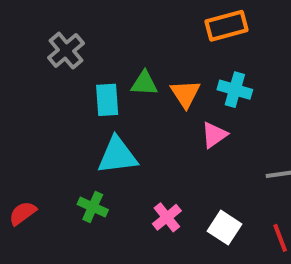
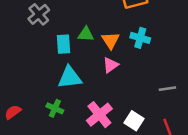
pink triangle: (214, 135) -> (111, 65), moved
pink cross: (167, 217) -> (99, 115), size x1.5

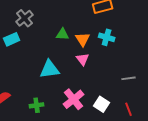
cyan rectangle: (64, 44) -> (12, 39), moved, turned 70
pink triangle: (111, 65) -> (83, 59), turned -32
green cross: (55, 108) -> (37, 105), moved, turned -32

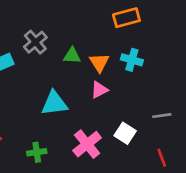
gray cross: (25, 18) -> (35, 42), moved
pink triangle: (83, 59) -> (99, 90), turned 40
white square: (102, 104) -> (125, 133), moved

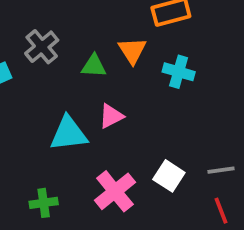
orange triangle: (99, 63) -> (132, 51), moved
pink triangle: (99, 90) -> (111, 116), moved
gray line: (162, 116) -> (221, 170), moved

